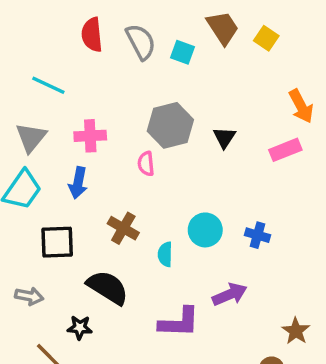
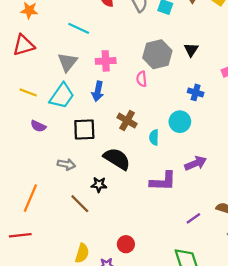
black triangle: (224, 138) -> (191, 50), moved
blue cross: (258, 235) -> (196, 92), moved

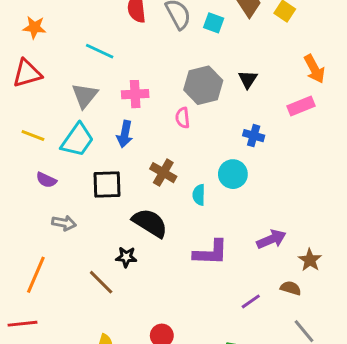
purple arrow: (196, 163) -> (271, 239), moved
gray arrow: (66, 164) -> (64, 223), moved

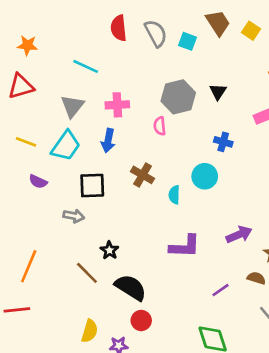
gray arrow: (64, 223) -> (74, 216), moved
black semicircle: (150, 223) -> (131, 287), moved
black star: (126, 257) -> (109, 250), turned 30

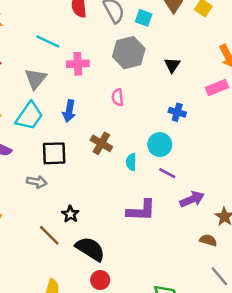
gray hexagon: (178, 97) -> (129, 53), moved
pink cross: (117, 105) -> (78, 64), moved
purple line: (221, 290) -> (167, 173), moved, turned 63

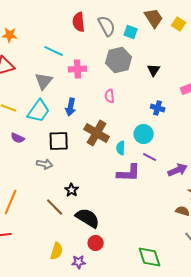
brown cross: (101, 143) -> (97, 133), size x1.4
purple arrow: (192, 199) -> (178, 170), moved
purple L-shape: (141, 210) -> (129, 173), moved

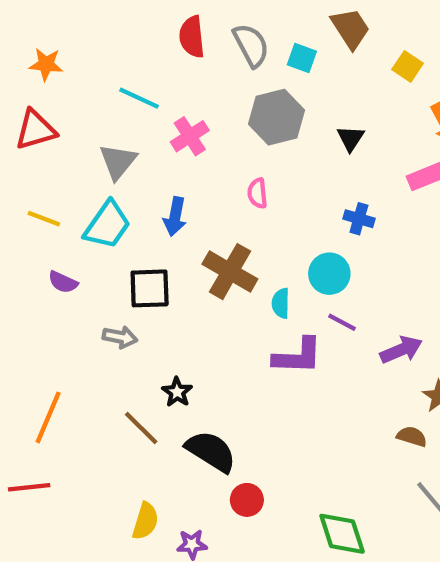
yellow square: (179, 24) -> (408, 66), moved
pink cross: (78, 69) -> (190, 136), turned -30
red circle: (96, 243) -> (247, 500), moved

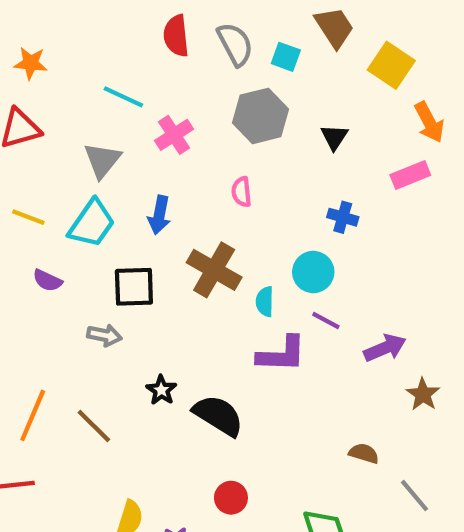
yellow square: (408, 66) -> (391, 65), size x1.5
brown line: (141, 428) -> (94, 426), moved
brown semicircle: (412, 436) -> (364, 453), moved
black semicircle: (211, 451) -> (218, 415), moved

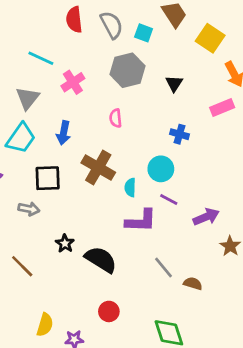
gray line: (414, 496) -> (164, 267), moved

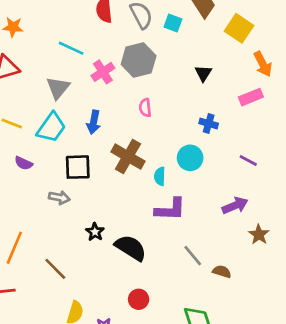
gray hexagon: (128, 70) -> (139, 60), moved
purple line: (169, 199) -> (248, 160), moved
brown line: (22, 266) -> (55, 269), moved

